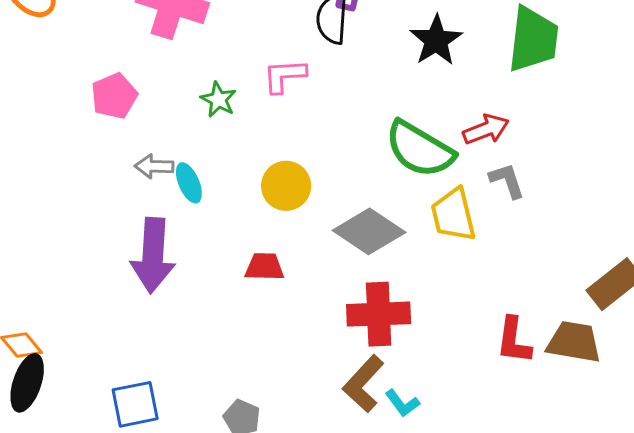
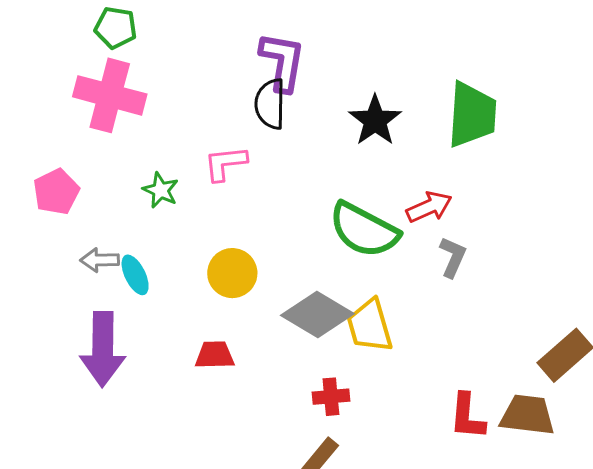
gray L-shape: (507, 181) -> (453, 257), turned 45
yellow trapezoid: (453, 215) -> (370, 326), moved
red cross: (379, 314) -> (331, 397), size x0.6

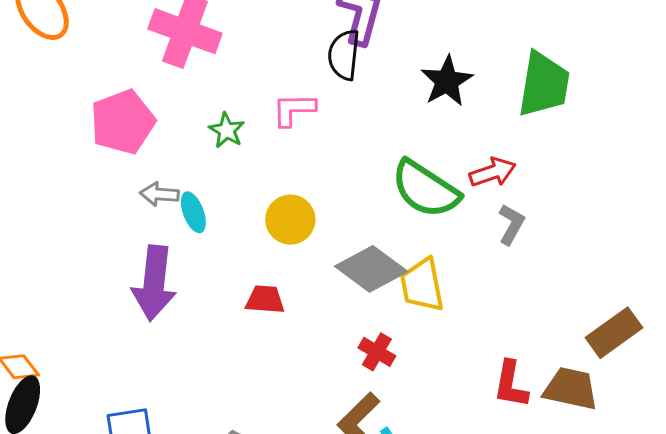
pink pentagon: (56, 192) -> (123, 122), size x1.4
red cross: (331, 397) -> (377, 352), turned 30

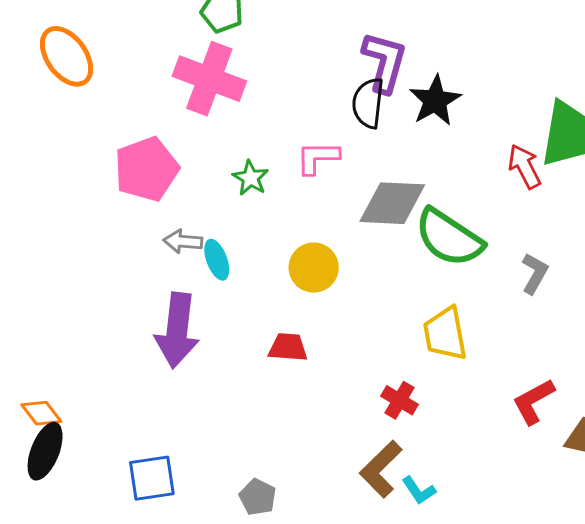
black star: (447, 81) -> (435, 101), moved
red arrow: (493, 172) -> (525, 166), moved, turned -99
gray diamond: (371, 269) -> (392, 203), moved, turned -34
red L-shape: (511, 384) -> (534, 401), moved, turned 51

